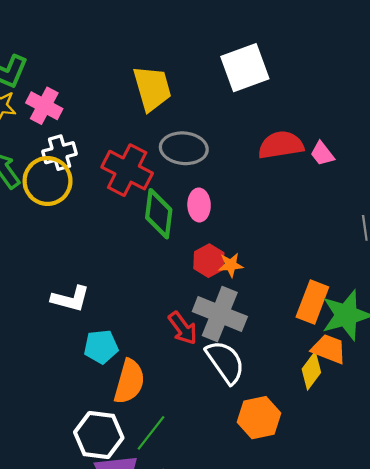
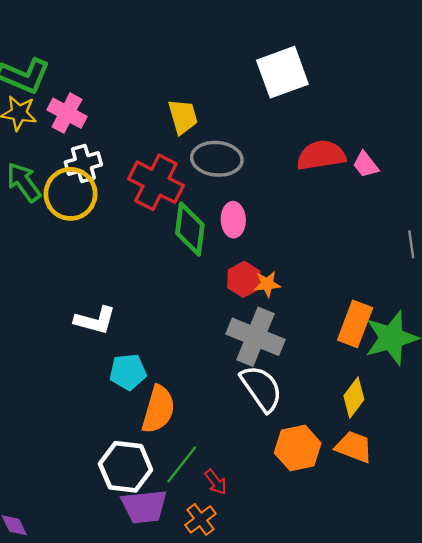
yellow trapezoid: (152, 88) -> (183, 117), moved, size x0.7
red arrow: (183, 328) -> (216, 482), moved, size x0.7
orange trapezoid: (329, 349) -> (354, 447), moved

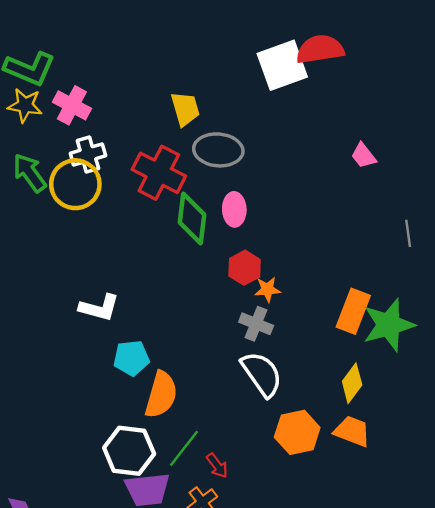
red semicircle: (321, 155) -> (320, 49), moved
orange star: (267, 284) -> (267, 289), moved
gray cross: (256, 337) -> (256, 324), size x0.6

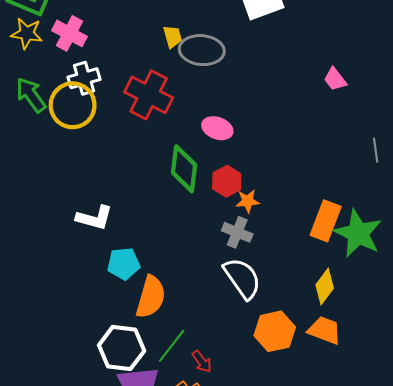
yellow trapezoid: (185, 109) -> (173, 37), size x0.7
gray ellipse: (218, 150) -> (202, 50), moved
pink ellipse: (234, 209) -> (217, 128), turned -68
green diamond: (192, 219) -> (184, 169), moved
green star: (389, 325) -> (358, 233), turned -30

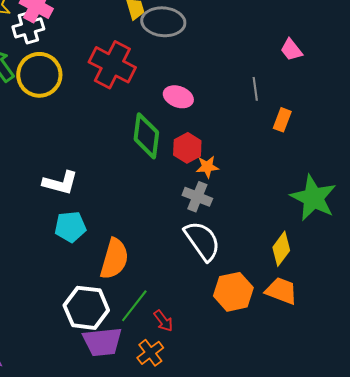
white cross: (84, 78) -> (28, 28), moved
gray line: (376, 150) -> (255, 89), moved
orange rectangle: (326, 221) -> (282, 120), moved, size x0.6
cyan pentagon: (124, 264) -> (70, 227), moved

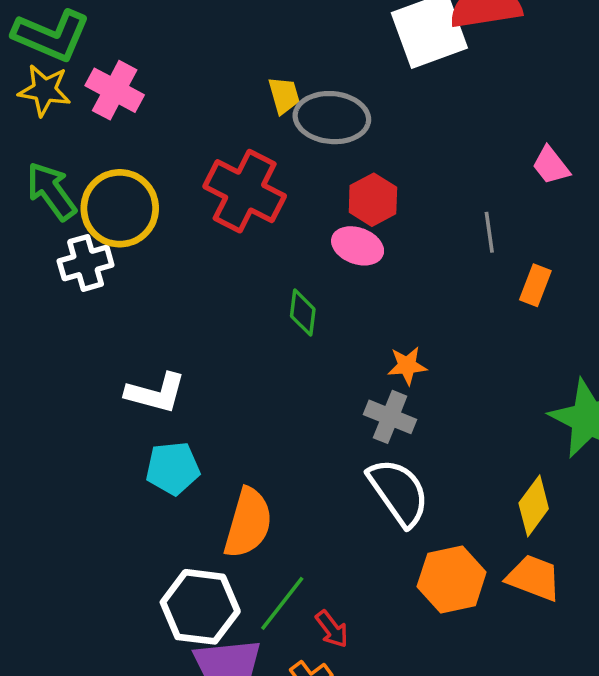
white cross: (28, 28) -> (86, 263), moved
green diamond: (146, 136) -> (303, 313), size x0.6
red hexagon: (187, 148) -> (373, 200), moved

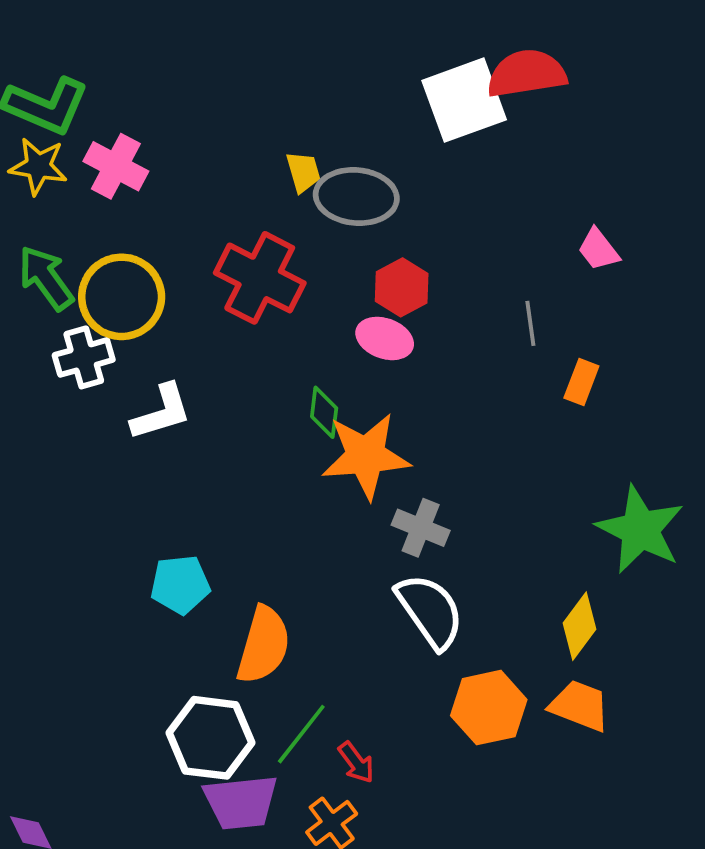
orange star: (407, 366) -> (366, 456), moved, size x2.0
white L-shape: (156, 393) -> (161, 412), moved, turned -32

